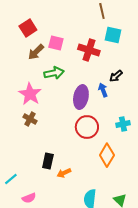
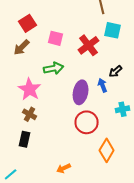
red cross: (89, 50) -> (89, 45), turned 35
brown arrow: (36, 52) -> (22, 47), moved
cyan cross: (123, 124) -> (123, 109), moved
black rectangle: (48, 161) -> (25, 139), moved

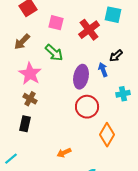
brown arrow: (22, 47) -> (22, 42), moved
green arrow: (54, 68) -> (54, 53), turned 54

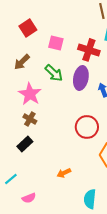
red cross: (89, 30) -> (89, 50), turned -35
purple ellipse: (81, 77) -> (81, 78), moved
black rectangle: (25, 124) -> (25, 144), turned 35

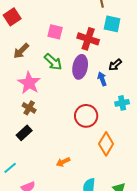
red square: (28, 28) -> (12, 17), moved

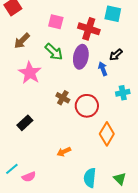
brown cross: (29, 108) -> (63, 98), moved
cyan line: (10, 168) -> (12, 169), moved

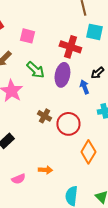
pink square: (56, 22) -> (27, 36), moved
orange arrow: (64, 152) -> (45, 170), turned -152
pink semicircle: (29, 177) -> (18, 179), moved

